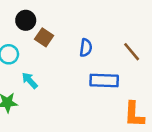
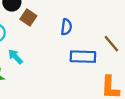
brown line: (132, 52) -> (111, 44), moved

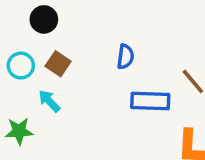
brown square: (28, 17) -> (58, 64), moved

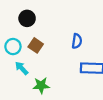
cyan arrow: (49, 101) -> (22, 68), moved
green star: (19, 131) -> (41, 85), moved

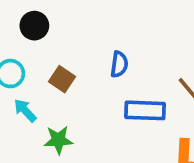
brown square: (36, 45) -> (62, 79), moved

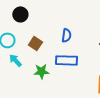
blue rectangle: (145, 110) -> (66, 60), moved
green star: (58, 140) -> (41, 71), moved

